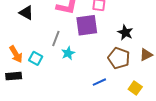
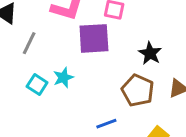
gray line: (56, 38) -> (29, 43), moved
cyan square: (36, 58) -> (37, 84), moved

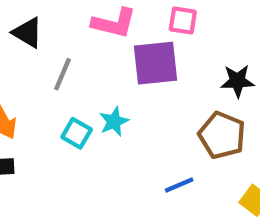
black star: (150, 53) -> (237, 81), turned -30

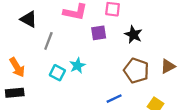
purple square: (156, 63) -> (99, 33), size x0.6
black star: (237, 81) -> (133, 35), moved, turned 30

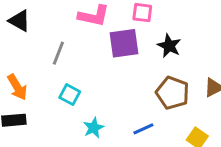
black triangle: (29, 19) -> (19, 21), moved
purple square: (99, 33) -> (124, 43), size x1.5
cyan star: (77, 66) -> (94, 128), moved

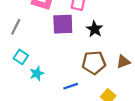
brown pentagon: (173, 93) -> (94, 63), turned -30
cyan star: (94, 128) -> (37, 73), moved

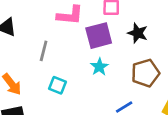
cyan star: (37, 73) -> (99, 67), moved

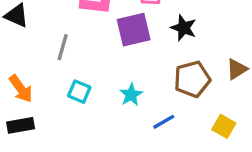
cyan star: (99, 67) -> (131, 95), moved

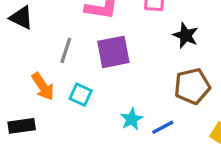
purple square: (134, 30) -> (113, 52), moved
orange arrow: (21, 89) -> (43, 86), moved
cyan star: (131, 95) -> (132, 119), moved

